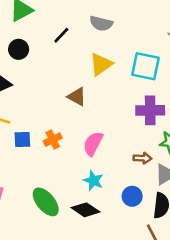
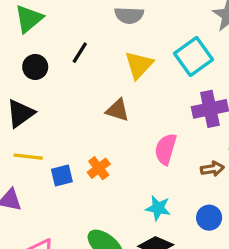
black line: (61, 35) -> (80, 53), moved
cyan square: (146, 66) -> (193, 56), turned -36
pink semicircle: (93, 144) -> (166, 149), moved

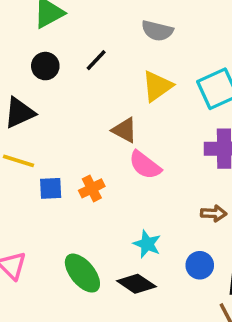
pink semicircle: (166, 149) -> (145, 165), moved, turned -80

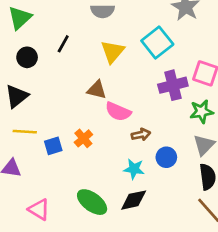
brown arrow: (214, 213) -> (141, 135), moved
blue circle: (200, 265) -> (166, 157), moved
black diamond: (136, 284) -> (134, 200), turned -32

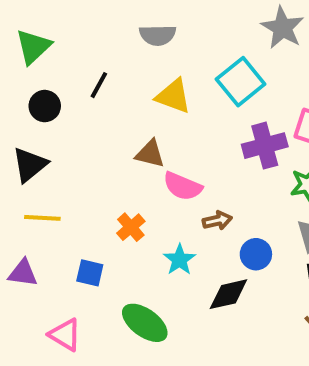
yellow triangle: (113, 52) -> (173, 96), turned -50
blue square: (53, 146) -> (90, 273), moved, turned 30
cyan star: (134, 169) -> (180, 260), moved, turned 30
black diamond: (134, 200) -> (228, 294), moved

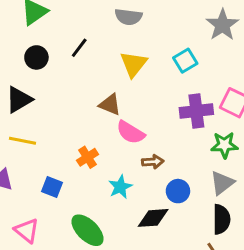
cyan square: (241, 82) -> (185, 61), size x0.7
yellow triangle: (173, 96) -> (134, 64), turned 40

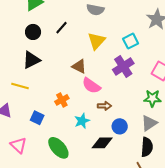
black triangle: (19, 100) -> (31, 60), moved
purple cross: (196, 111) -> (123, 66), moved, turned -30

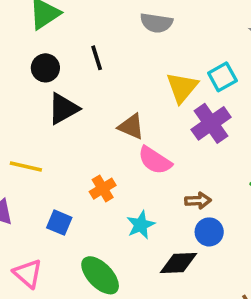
black line: (62, 28) -> (97, 58), turned -56
yellow triangle: (96, 41) -> (182, 88), moved
black triangle: (31, 60) -> (63, 109), moved
brown arrow: (104, 106) -> (198, 201), moved

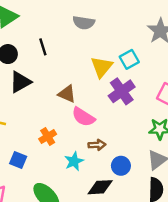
brown arrow: (198, 201) -> (97, 145), moved

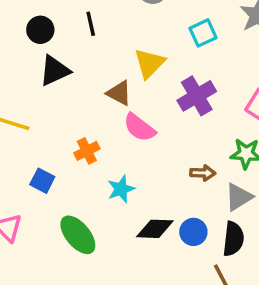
cyan square: (129, 59) -> (203, 33), moved
yellow triangle: (102, 67) -> (149, 63), moved
brown arrow: (97, 145) -> (203, 173), moved
blue circle: (121, 166) -> (193, 232), moved

